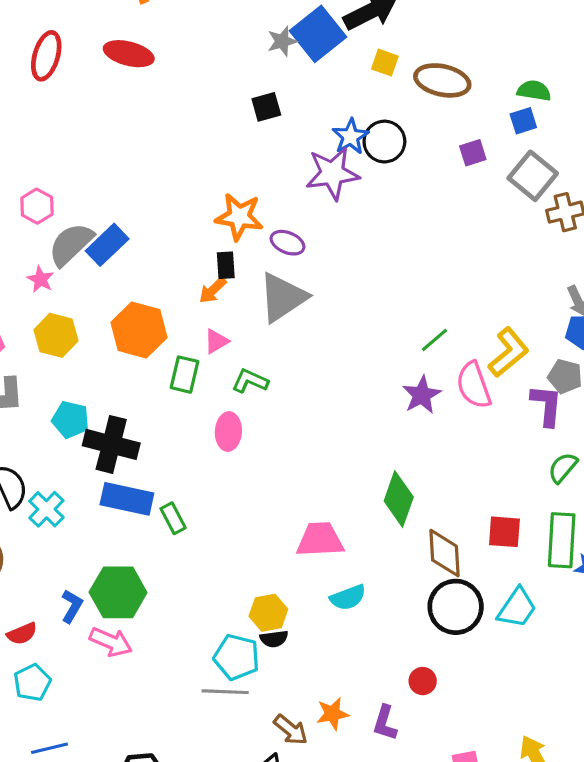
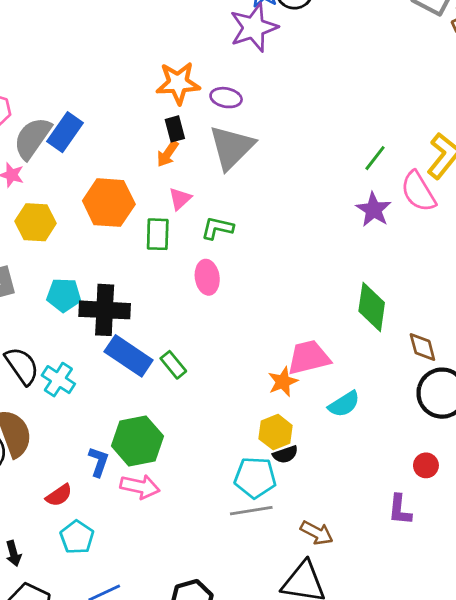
blue rectangle: (127, 499) -> (129, 356), turned 33
brown diamond: (444, 553) -> (422, 347), size x0.7
orange star: (333, 714) -> (283, 382), moved

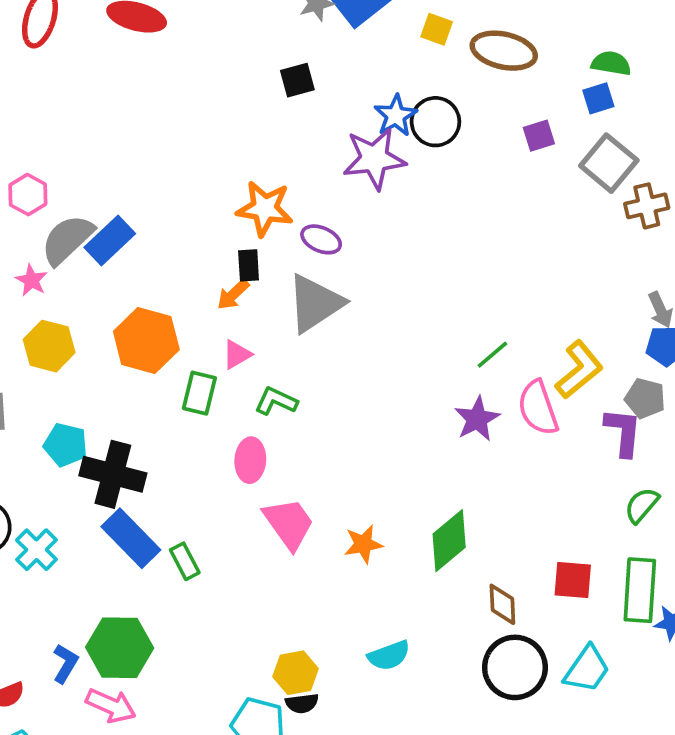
green diamond: (372, 307) -> (449, 541), turned 30
pink trapezoid: (309, 357) -> (289, 523), moved, turned 57
orange star: (283, 382) -> (363, 544), moved

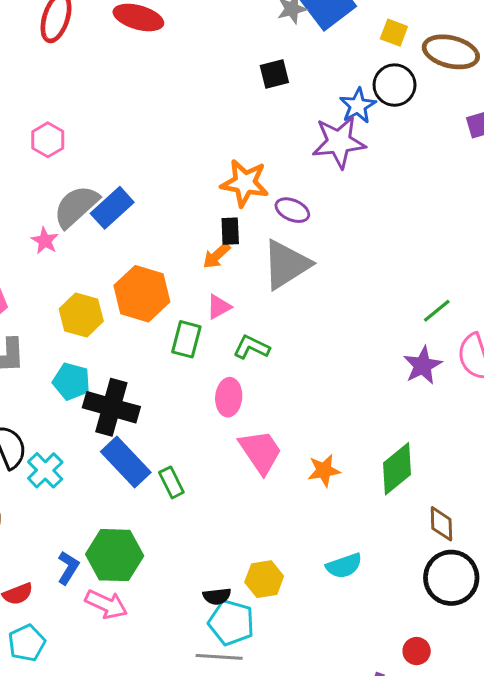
black circle: (435, 122) -> (395, 85), moved
pink hexagon: (28, 195) -> (48, 140), moved
yellow hexagon: (49, 346) -> (81, 315), moved
black semicircle: (302, 703) -> (217, 596), moved

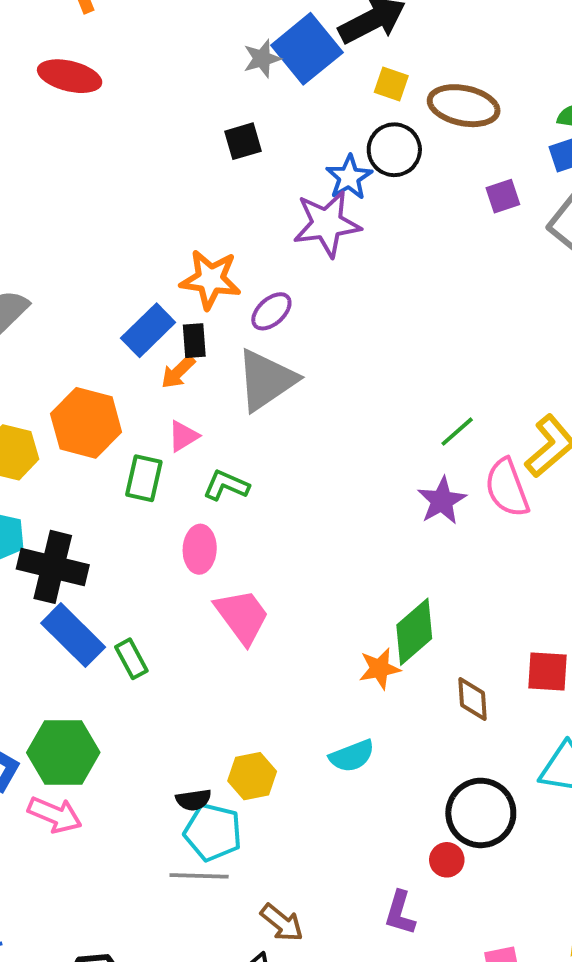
blue rectangle: (112, 208) -> (148, 330), moved
purple ellipse: (292, 210) -> (271, 311), turned -64
orange star: (324, 470) -> (380, 669), moved
black circle: (451, 578) -> (481, 813), moved

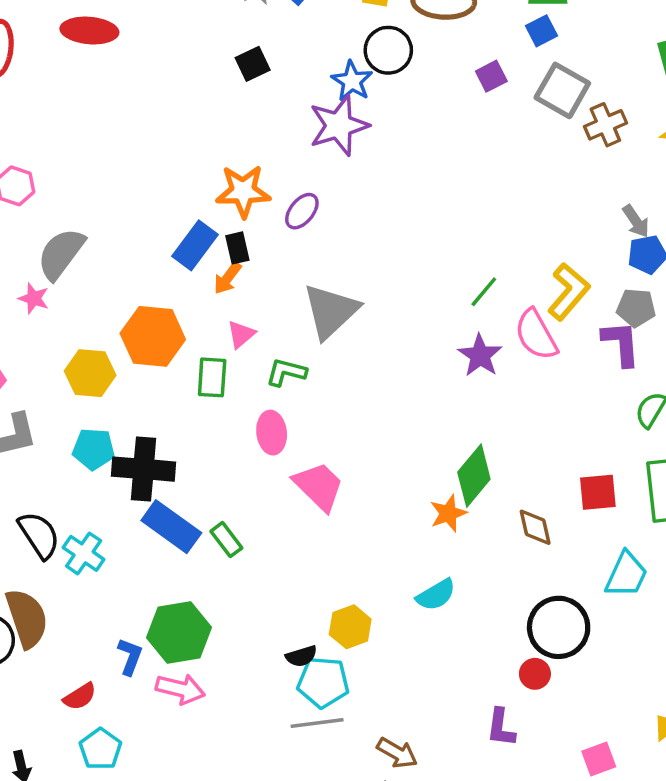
gray triangle: (266, 380) -> (331, 311), moved

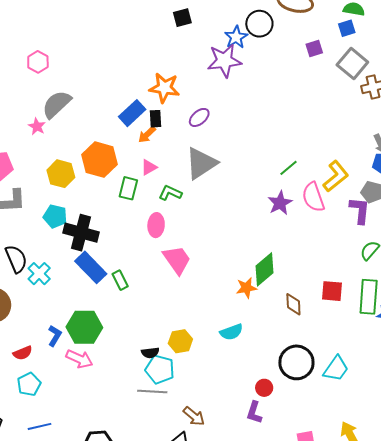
purple ellipse: (302, 211) -> (199, 117), moved
cyan trapezoid: (626, 575) -> (336, 369), moved
red circle: (535, 674) -> (264, 388), moved

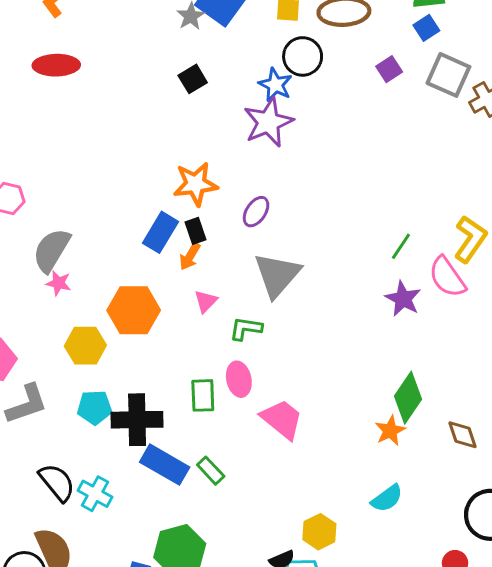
pink star: (37, 126) -> (59, 283), moved
green rectangle: (128, 188) -> (203, 395), moved

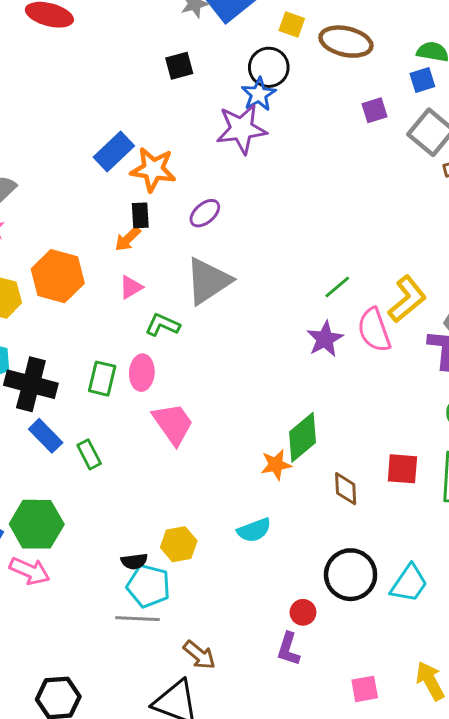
black circle: (303, 56) -> (269, 67), moved
blue rectangle: (161, 232) -> (114, 152), moved
blue rectangle: (165, 465) -> (46, 436), size x0.7

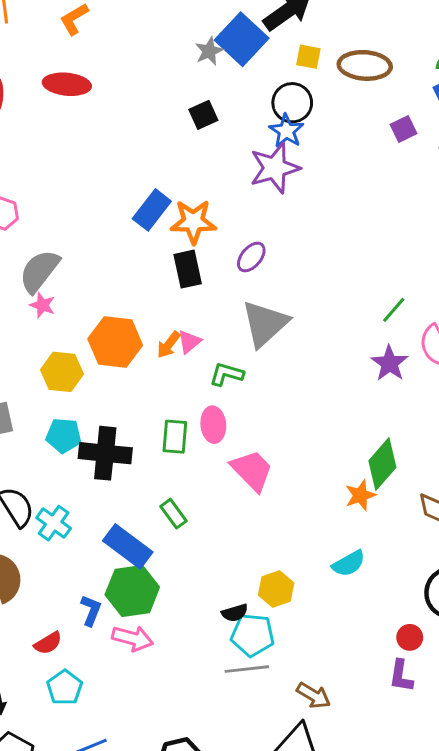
black rectangle: (140, 215) -> (188, 269), size x1.4
orange arrow: (128, 239) -> (169, 345), moved
blue rectangle: (46, 436) -> (128, 546), moved, size x1.4

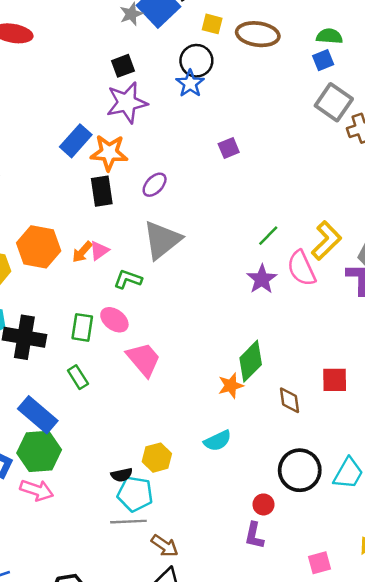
purple square: (403, 129) -> (229, 148), moved
purple star: (275, 168) -> (127, 103), moved
pink ellipse: (213, 425) -> (114, 320), turned -52
green rectangle: (174, 514) -> (78, 377), moved
brown arrow: (314, 696) -> (165, 546), moved

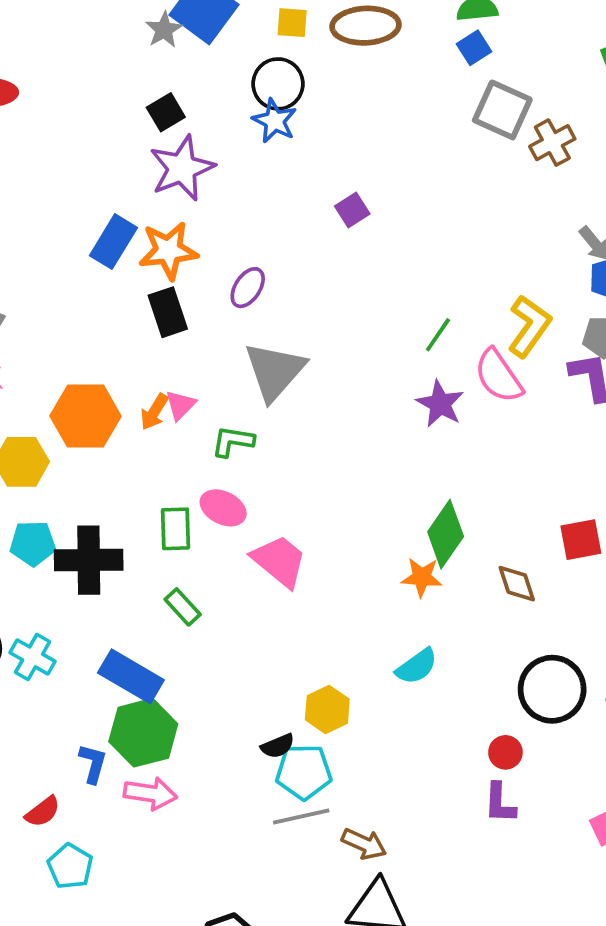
orange star: (231, 386) -> (422, 577), turned 30

